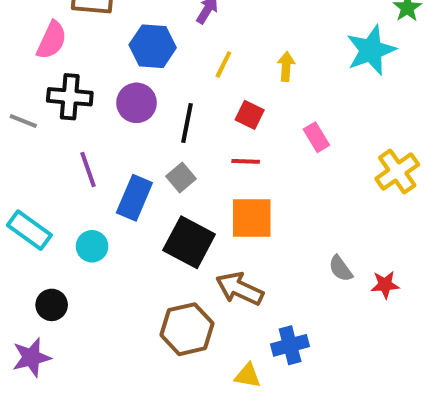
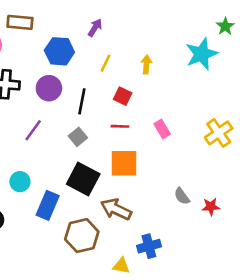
pink rectangle: (316, 137) -> (162, 129), moved
purple line: (88, 170) -> (33, 130), moved, turned 55
blue rectangle: (134, 198) -> (48, 205), moved

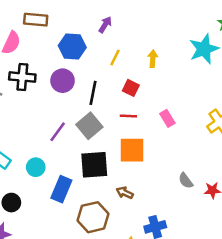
purple line: (33, 130) -> (58, 132), moved
gray square: (78, 137) -> (89, 126), size x1.5
black square: (83, 179) -> (94, 165), turned -32
brown arrow: (116, 209) -> (125, 193), size x0.6

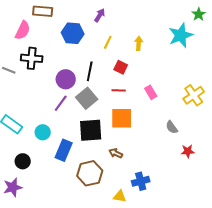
purple circle: (63, 81) -> (66, 79), moved
gray semicircle: (186, 181) -> (172, 127), moved

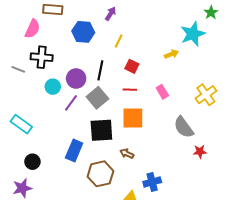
yellow arrow: (139, 43) -> (171, 54), moved, turned 64
gray semicircle: (172, 127) -> (184, 127), size x1.6
cyan circle: (43, 132) -> (53, 87), moved

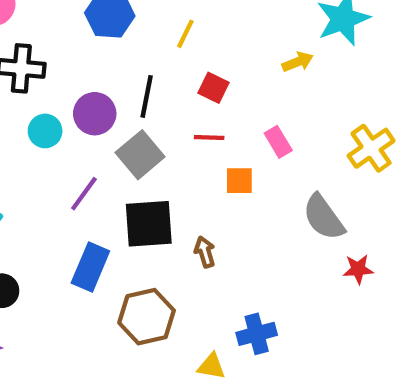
purple line: (71, 103) -> (84, 194), moved
orange square: (133, 118) -> (239, 181), moved, size x0.6
brown arrow: (127, 154) -> (205, 252), moved, turned 48

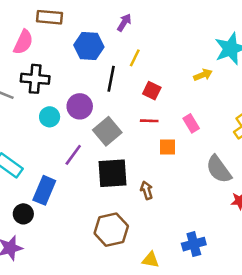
black line: (147, 96) -> (111, 79), moved
blue rectangle: (90, 267) -> (44, 190), moved
blue cross: (257, 334) -> (194, 244), moved

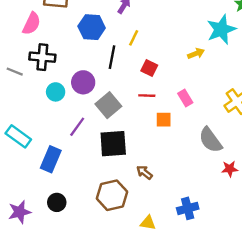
brown arrow: (147, 190) -> (144, 172), moved, turned -35
black circle: (23, 214) -> (57, 202), moved

